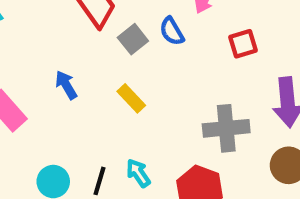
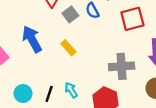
red square: (243, 44) -> (132, 19), size x1.5
blue arrow: (66, 85) -> (32, 39), size x1.6

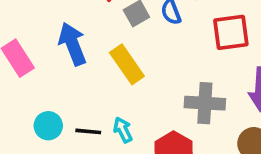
yellow rectangle: (68, 48) -> (127, 64), size x1.5
black line: (49, 94) -> (88, 131), turned 70

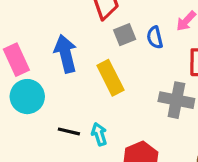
gray cross: (205, 103) -> (176, 100), moved
cyan circle: (48, 126) -> (27, 97), moved, size x1.4

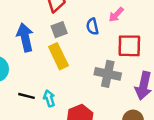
gray square: (125, 35) -> (59, 30), moved

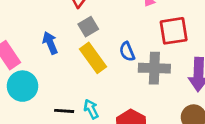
blue semicircle: (92, 26) -> (127, 52), moved
blue arrow: (25, 37) -> (50, 43), size x0.7

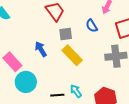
gray square: (88, 27) -> (66, 34), turned 32
blue semicircle: (127, 52) -> (92, 26), moved

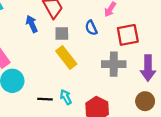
blue arrow: (41, 49) -> (32, 24), moved

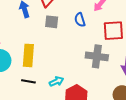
yellow rectangle: (66, 57) -> (28, 55), moved, turned 35
cyan arrow: (66, 97) -> (57, 81), moved, turned 88

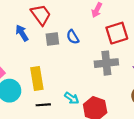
blue semicircle: (80, 20) -> (73, 37), moved
cyan arrow: (57, 81) -> (72, 98), turned 72

